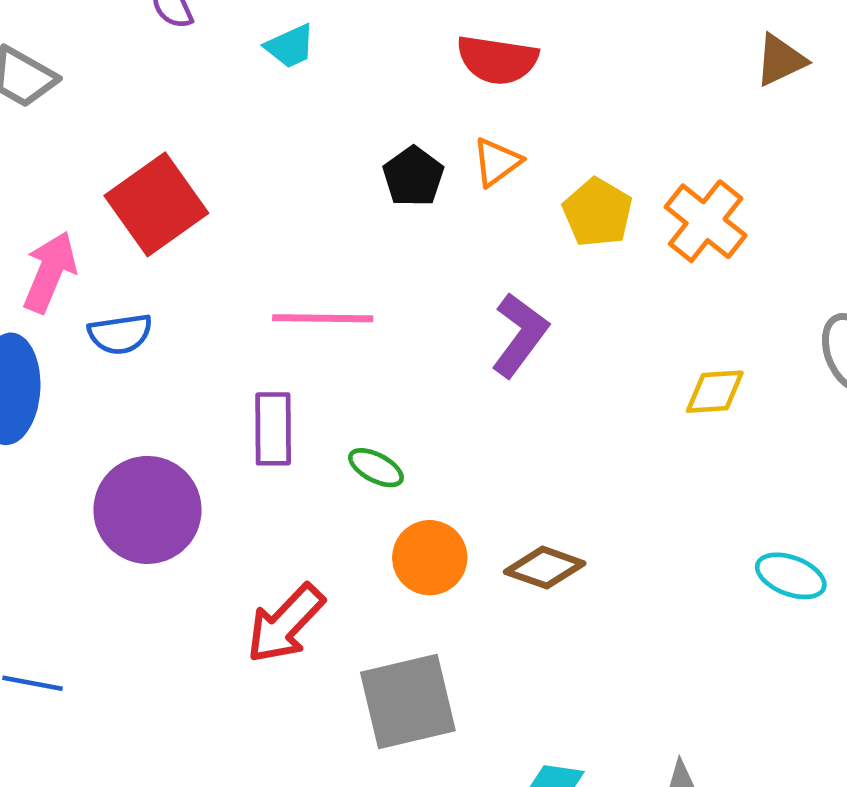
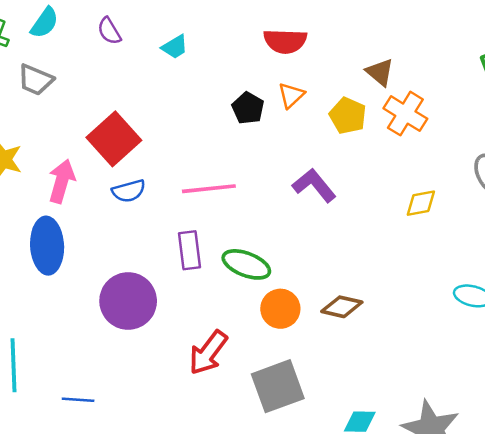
brown triangle: (780, 60) -> (380, 72), moved, turned -48
blue semicircle: (120, 334) -> (129, 191), moved
purple L-shape: (520, 335) -> (314, 185), turned -69
green ellipse: (376, 468) -> (246, 264), size x1.6

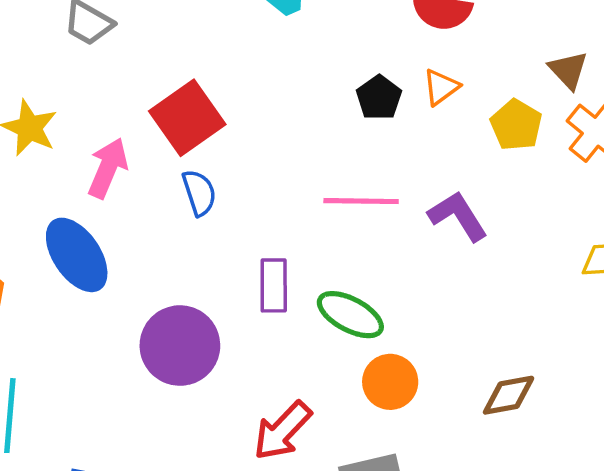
pink line: (209, 189) -> (361, 201), moved
blue semicircle: (129, 191) -> (199, 193), turned -100
blue ellipse: (47, 246) -> (77, 255), turned -38
brown diamond: (342, 307) -> (509, 395), moved, turned -30

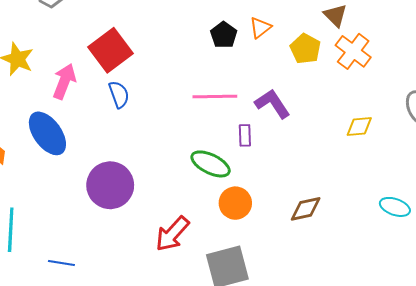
purple rectangle: (274, 285) -> (245, 135), moved, size x0.7

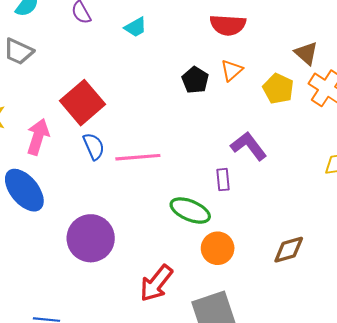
pink line: (215, 97) -> (138, 157), moved

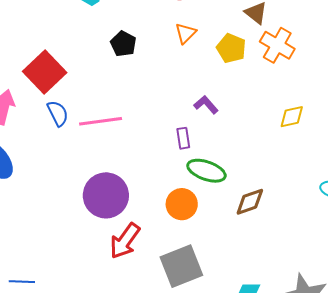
black pentagon: (195, 80) -> (123, 44), moved
purple L-shape: (249, 146) -> (206, 105), size x0.7
green ellipse: (190, 211) -> (206, 171), moved
purple circle: (91, 238) -> (106, 195), moved

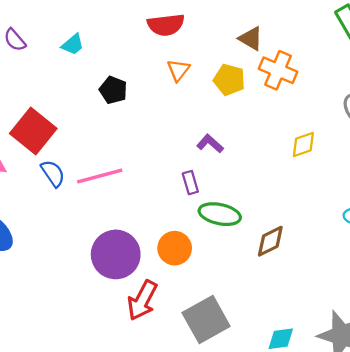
orange circle: (182, 204) -> (175, 248), moved

